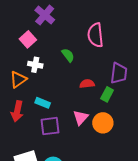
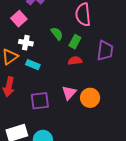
green rectangle: (107, 94) -> (75, 42), moved
cyan rectangle: (43, 103) -> (33, 65), moved

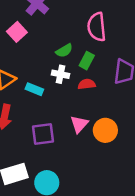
green semicircle: (57, 34) -> (64, 51), turned 96
white cross: (26, 43) -> (60, 74), moved

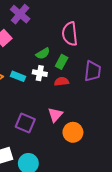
cyan rectangle: (34, 89) -> (18, 76), moved
orange circle: (105, 130) -> (73, 132), moved
purple square: (43, 134) -> (25, 123), turned 30

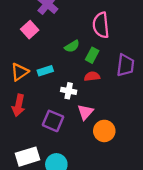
white cross: (40, 73) -> (69, 91), moved
cyan rectangle: (18, 76) -> (45, 71), turned -40

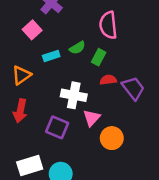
purple trapezoid: (125, 65) -> (133, 88), moved, turned -45
cyan rectangle: (45, 71) -> (51, 56), moved
red semicircle: (92, 76) -> (108, 80), moved
white cross: (69, 91) -> (74, 95), size x1.5

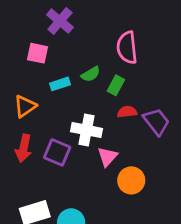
pink square: (32, 30) -> (38, 53), turned -36
purple square: (57, 127) -> (57, 152), moved

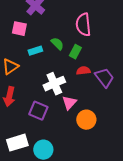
green semicircle: (91, 74) -> (57, 44), turned -104
white cross: (87, 130) -> (54, 84), turned -35
purple square: (57, 152) -> (38, 111), moved

